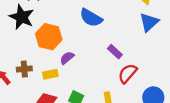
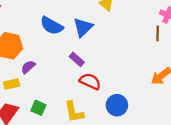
blue triangle: (149, 22) -> (83, 27), moved
red semicircle: (128, 73) -> (90, 81), turned 75

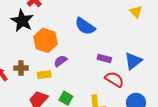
blue triangle: (83, 27) -> (133, 61), moved
purple rectangle: (77, 59) -> (104, 59), turned -32

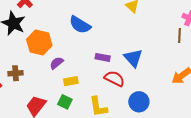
blue triangle: (133, 61) -> (133, 58), turned -30
yellow rectangle: (44, 75) -> (71, 81), moved

